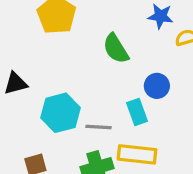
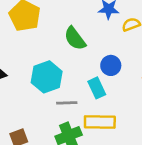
cyan hexagon: (60, 113) -> (47, 77), moved

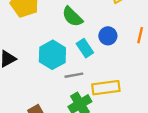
cyan rectangle: (97, 88) -> (85, 48), moved

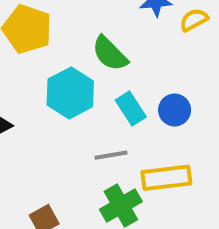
blue circle: (108, 36) -> (175, 110), moved
cyan hexagon: (52, 55) -> (70, 93), moved

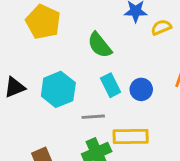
cyan hexagon: (70, 93) -> (58, 89), moved

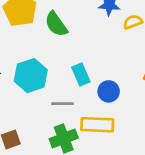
green semicircle: (100, 45) -> (56, 24), moved
blue circle: (141, 89) -> (109, 91), moved

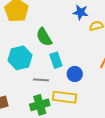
green semicircle: (56, 24) -> (44, 37), moved

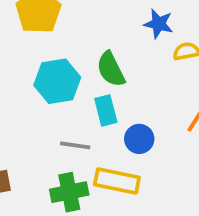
green semicircle: (44, 37) -> (111, 69), moved
cyan hexagon: (20, 58) -> (57, 81), moved

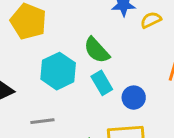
gray line: (75, 145) -> (42, 121), moved

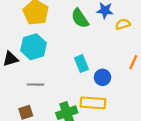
green semicircle: (97, 50) -> (80, 18), moved
cyan hexagon: (58, 71) -> (34, 47), moved

